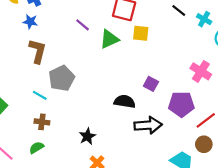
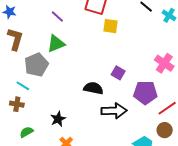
green triangle: (109, 39) -> (56, 44), moved
cyan line: (40, 95) -> (23, 86), moved
green semicircle: (37, 148) -> (27, 132), moved

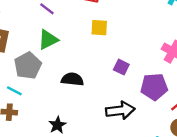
yellow square: (111, 26) -> (99, 28), moved
black semicircle: (93, 88) -> (72, 79), moved

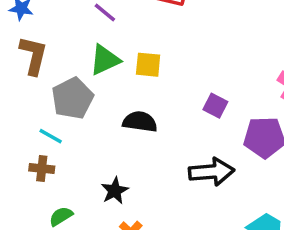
yellow square: (99, 28) -> (148, 65), moved

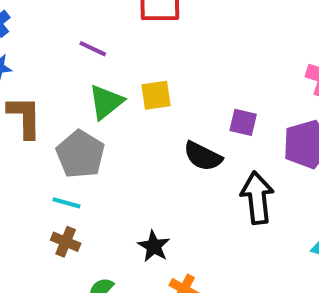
black semicircle: (140, 122) -> (203, 156), moved, turned -148
brown cross: (42, 169) -> (66, 242), turned 30
black arrow: (211, 172) -> (257, 198), turned -78

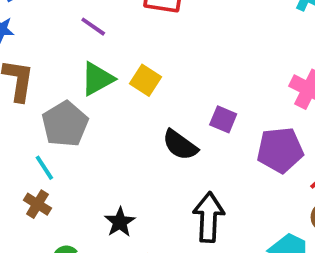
yellow square: (156, 95) -> (145, 80), turned 32
black arrow: (257, 198) -> (209, 217), moved
cyan line: (67, 203) -> (44, 168), turned 32

